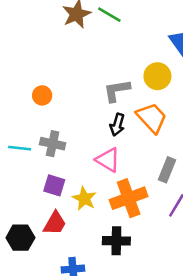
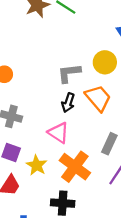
orange cross: (129, 198) -> (75, 167), turned -36

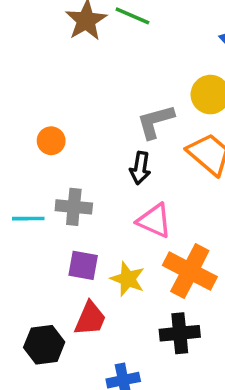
black arrow: (68, 103) -> (140, 168), moved

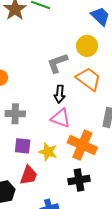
black arrow: (140, 168) -> (60, 94), moved

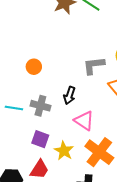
black arrow: (60, 94) -> (69, 95), moved

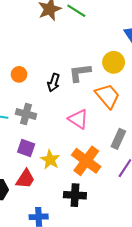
black arrow: (69, 95) -> (54, 83), moved
pink triangle: (84, 121) -> (78, 119), moved

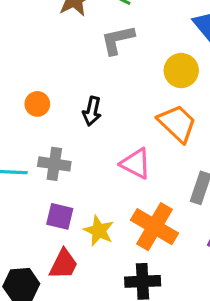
gray L-shape: (80, 73) -> (118, 40), moved

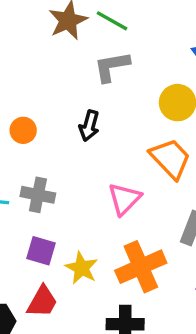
black arrow: (92, 111) -> (89, 126), moved
pink triangle: (136, 164) -> (124, 199), turned 44
orange cross: (154, 227) -> (141, 267), turned 33

